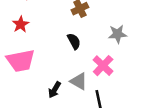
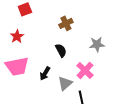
gray triangle: (79, 81) -> (65, 83), turned 49
black arrow: (55, 90) -> (45, 73), moved

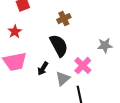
gray star: (97, 44) -> (105, 46), moved
black semicircle: (61, 50) -> (59, 46), size x1.6

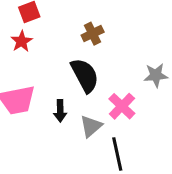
red star: (15, 32) -> (22, 41), moved
black arrow: (43, 69) -> (60, 111), turned -32

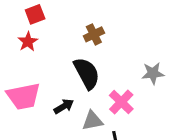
black arrow: (60, 111) -> (64, 106), turned -120
gray triangle: (91, 126) -> (93, 121), turned 30

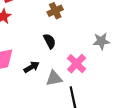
black semicircle: (87, 73) -> (50, 41), size x0.6

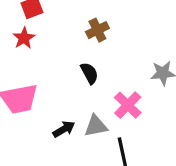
black arrow: (32, 67) -> (64, 129), moved

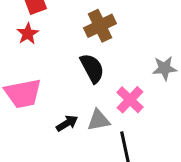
brown cross: (97, 30) -> (100, 26), size x1.4
black semicircle: (89, 73) -> (92, 68), size x1.4

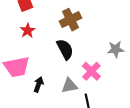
red star: (28, 34) -> (28, 31), moved
black arrow: (67, 123) -> (39, 84), moved, turned -40

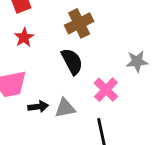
black arrow: (39, 84) -> (38, 107), turned 64
gray triangle: (69, 86) -> (65, 108), moved

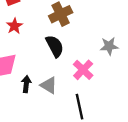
black arrow: (38, 107) -> (26, 84), turned -77
gray triangle: (65, 108) -> (49, 85), turned 42

